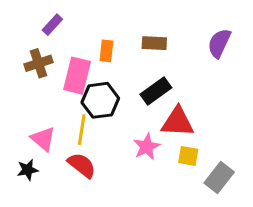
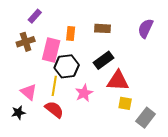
pink star: (147, 147) -> (84, 93), moved

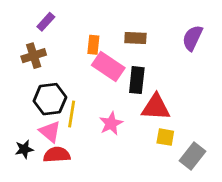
pink rectangle: (51, 50) -> (108, 66), moved, turned -70
black rectangle: (103, 60) -> (137, 80), turned -48
black hexagon: (67, 66) -> (50, 99), moved
pink triangle: (29, 92) -> (50, 132), moved
red semicircle: (54, 109) -> (57, 155), moved, turned -42

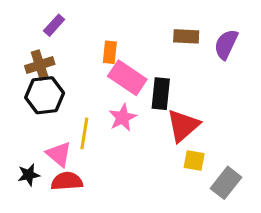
brown rectangle: (135, 38) -> (186, 36), moved
black hexagon: (50, 99) -> (45, 95), moved
red triangle: (156, 107) -> (183, 125), turned -44
pink star: (111, 123) -> (123, 118), moved

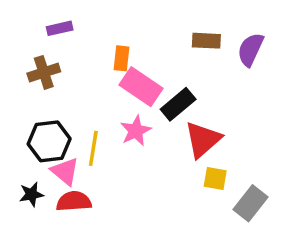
purple rectangle: (54, 25) -> (60, 28), turned 35
black rectangle: (161, 94) -> (178, 104), turned 44
black hexagon: (45, 95) -> (49, 141), moved

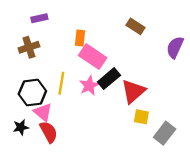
brown rectangle: (206, 41) -> (136, 26), turned 30
purple semicircle: (251, 49) -> (175, 47), moved
black rectangle: (178, 104) -> (109, 79), moved
yellow line: (93, 148) -> (61, 83), moved
red semicircle: (74, 201) -> (49, 132), turned 65

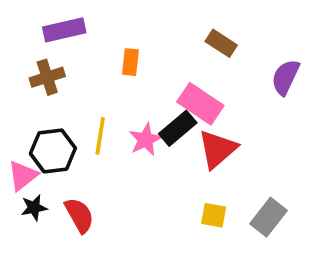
purple rectangle: (39, 18) -> (64, 30), size x1.5
pink rectangle: (93, 57) -> (200, 104), moved
pink triangle: (43, 112) -> (23, 176), moved, turned 42
yellow square: (141, 117) -> (214, 215), moved

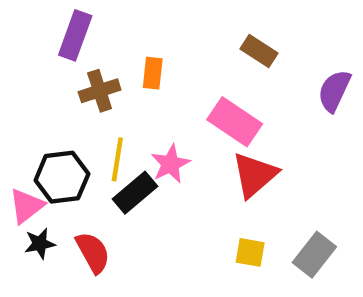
purple rectangle: (64, 30) -> (75, 35), turned -57
brown cross: (47, 77) -> (100, 91), moved
black rectangle: (178, 128) -> (135, 193), moved

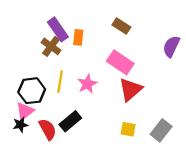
purple rectangle: (75, 35) -> (58, 29), moved, turned -55
brown rectangle: (259, 51) -> (121, 26), moved
brown cross: (100, 91) -> (51, 46), turned -36
black rectangle: (135, 193) -> (70, 121), moved
pink triangle: (26, 206) -> (25, 111), moved

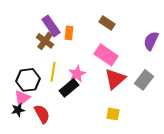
black rectangle: (70, 121) -> (69, 88), moved
gray rectangle: (161, 130) -> (144, 80), moved

